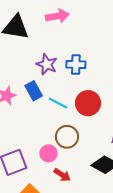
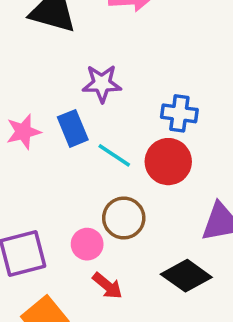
purple star: (47, 64) -> (102, 84), turned -30
blue cross: (76, 64) -> (179, 113), moved

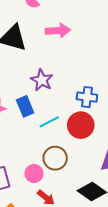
purple star: (102, 84) -> (42, 80), turned 30
cyan line: (114, 155) -> (49, 122), turned -60

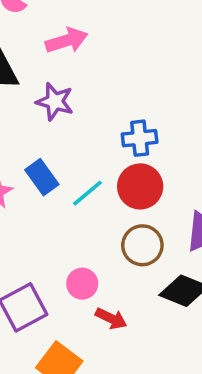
purple star: (42, 80) -> (55, 102), moved
brown circle: (55, 158) -> (142, 245), moved

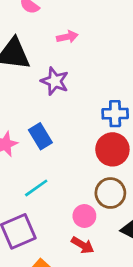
pink arrow: (67, 40) -> (67, 37), size x0.7
cyan line: (87, 193) -> (36, 188), moved
pink circle: (82, 284) -> (84, 216), moved

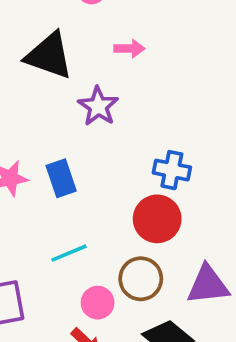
cyan line: (36, 188) -> (69, 253), moved

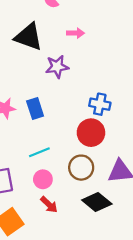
purple star: (98, 106) -> (57, 67), turned 30
pink circle: (98, 303) -> (43, 179), moved

